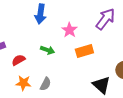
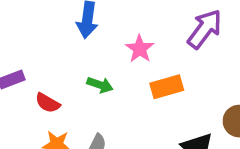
red semicircle: (18, 60) -> (48, 103), turned -120

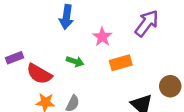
red semicircle: (48, 103) -> (39, 74), size x1.5

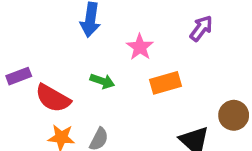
purple arrow: (147, 23) -> (201, 28), size x0.7

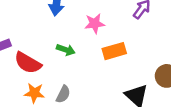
pink star: (140, 47) -> (95, 24), turned 30

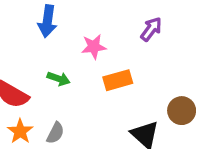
orange star: (34, 93) -> (20, 131), turned 30

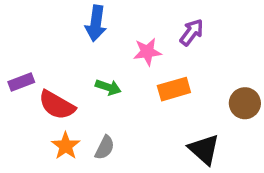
purple arrow: (151, 29) -> (192, 32), moved
brown circle: (182, 111) -> (245, 103), moved

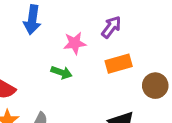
green arrow: (108, 87) -> (62, 72), moved
orange rectangle: (174, 89) -> (119, 64), moved

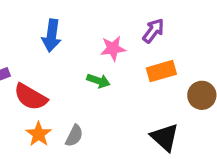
blue arrow: (32, 20) -> (52, 36), moved

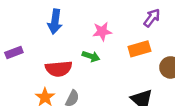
purple arrow: (153, 31) -> (152, 18), moved
red semicircle: (31, 97) -> (59, 69), moved, turned -35

